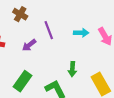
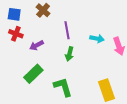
purple arrow: (29, 45) -> (36, 45), moved
green arrow: (72, 69) -> (69, 54), moved

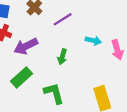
purple line: (67, 30) -> (63, 19), moved, turned 66
purple arrow: (36, 45) -> (26, 46), size x1.5

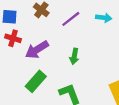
cyan arrow: (93, 41) -> (104, 18), moved

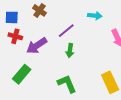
purple line: (71, 19) -> (66, 31), moved
green rectangle: (36, 81) -> (22, 74), moved

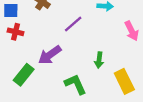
purple arrow: (37, 46) -> (50, 55), moved
green arrow: (70, 51) -> (99, 60), moved

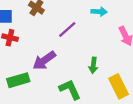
green rectangle: (24, 75) -> (18, 80), turned 35

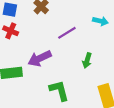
green arrow: (93, 65) -> (87, 61), moved

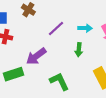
cyan arrow: (100, 21) -> (85, 28), moved

